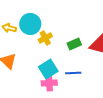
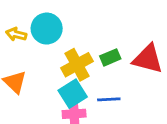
yellow cross: (45, 38) -> (77, 65), moved, size x1.5

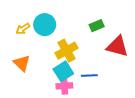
yellow arrow: (16, 34) -> (23, 29), turned -48
green rectangle: (110, 57) -> (97, 26), moved

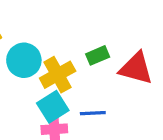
cyan circle: (45, 25) -> (24, 60), moved
green rectangle: (97, 26) -> (98, 55), moved

